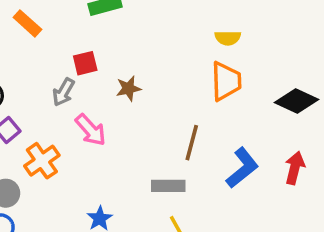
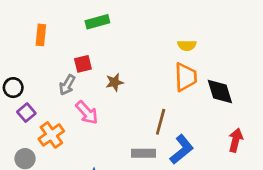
orange rectangle: (27, 23) -> (41, 35), turned 54
black diamond: (296, 101) -> (220, 92), moved, turned 48
blue L-shape: (242, 168) -> (182, 149), moved

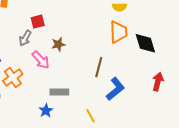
brown star: (115, 82) -> (58, 44), moved
gray rectangle: (143, 153) -> (59, 92), moved

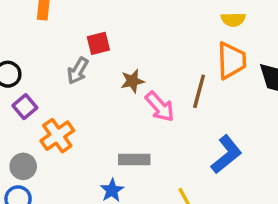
pink arrow: (41, 60) -> (160, 107), moved
brown line: (99, 67) -> (199, 91), moved

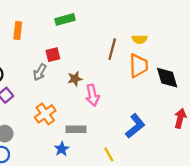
brown line: (199, 91) -> (112, 49), moved
pink arrow: (160, 107) -> (92, 95), turned 30
orange cross: (57, 136) -> (45, 114), moved

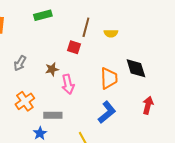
brown line: (112, 49) -> (86, 27), moved
red square: (53, 55) -> (74, 47), moved, turned 32
orange trapezoid: (139, 66) -> (109, 78), moved

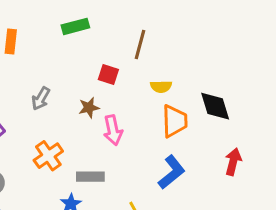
yellow semicircle: (111, 33) -> (161, 87), moved
red square: (74, 47) -> (108, 75), moved

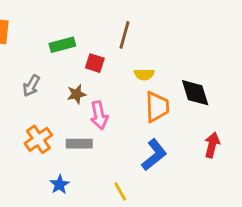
green rectangle: (75, 26) -> (62, 45), moved
gray rectangle: (90, 177) -> (79, 144), moved

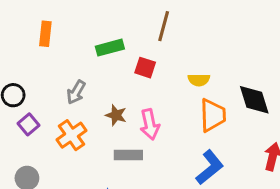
brown line: (125, 35) -> (164, 26), moved
brown star: (76, 94) -> (116, 115), moved, turned 30
orange cross: (38, 139) -> (71, 135), moved

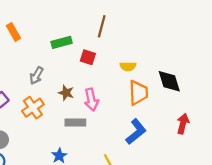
orange rectangle: (45, 34) -> (13, 32), turned -36

